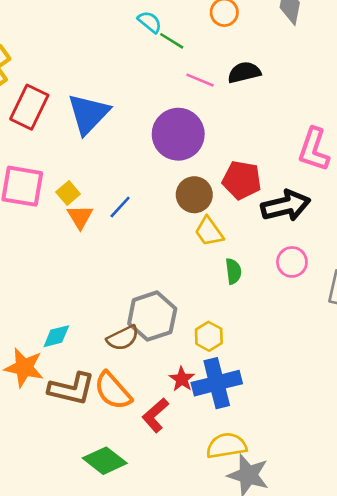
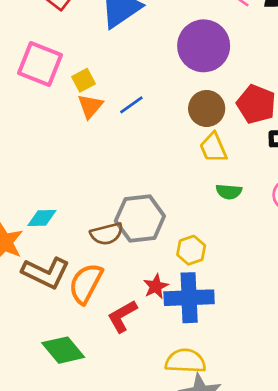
green semicircle: (233, 271) -> (229, 192), turned 90
orange semicircle: (113, 391) -> (86, 283), turned 57

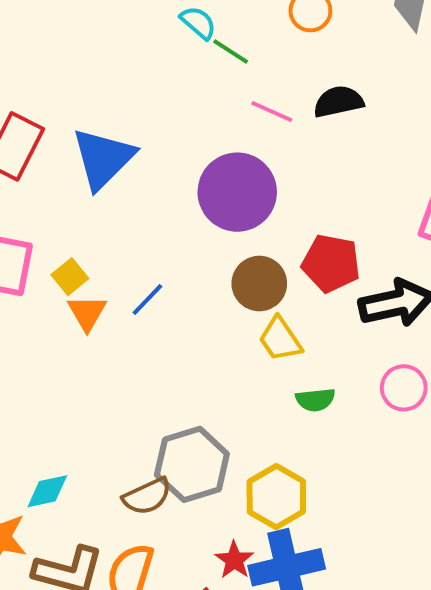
yellow hexagon: (191, 250) -> (276, 497), size x1.4

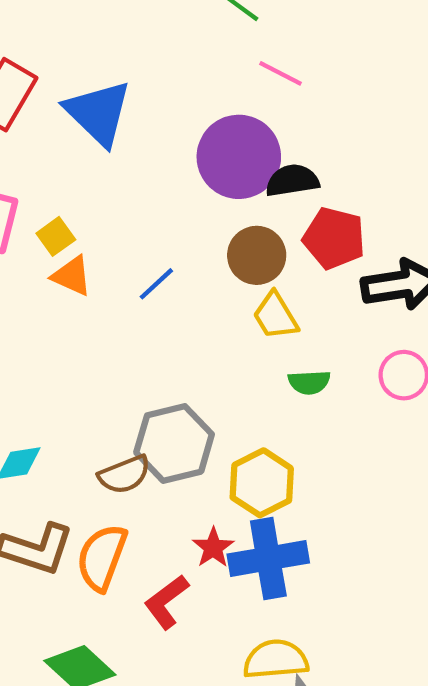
black semicircle: (338, 102) -> (292, 180), moved
blue triangle: (103, 158) -> (98, 113), turned -34
blue line: (147, 299) -> (156, 284), moved
orange triangle: (87, 313) -> (72, 276), turned -39

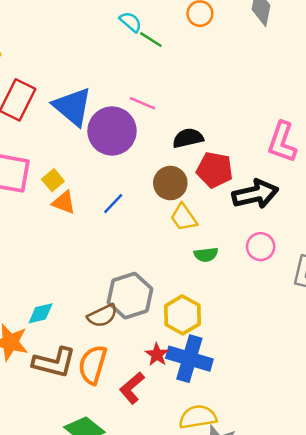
pink line: (280, 73) -> (142, 103), moved
purple circle: (239, 157) -> (112, 131), moved
blue cross: (268, 559) -> (189, 359), turned 30

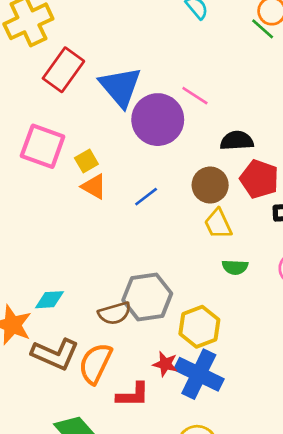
green line: (151, 40) -> (263, 29), moved
red star: (157, 355) -> (165, 364), turned -30
red L-shape: (132, 388) -> (133, 395), turned -148

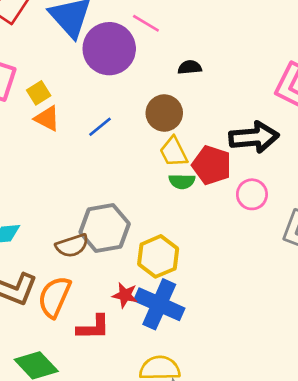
black semicircle: (237, 141) -> (190, 67), size x0.7
red pentagon: (259, 179) -> (212, 165), moved
green semicircle: (235, 267) -> (182, 181), moved

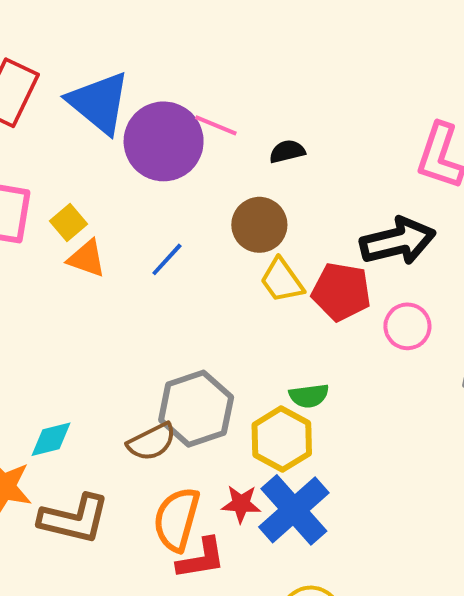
pink line: (146, 23) -> (216, 125), moved
green semicircle: (182, 181) -> (309, 396), moved
orange semicircle: (54, 297) -> (177, 519), moved
blue cross: (159, 304) -> (294, 510), turned 33

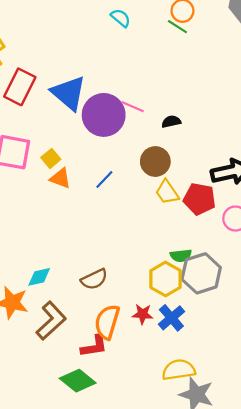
gray hexagon: (196, 409) -> (201, 273), moved
blue cross: (294, 510) -> (171, 318), size x0.7
brown L-shape: (74, 519) -> (51, 321), turned -57
red L-shape: (201, 559) -> (94, 346), moved

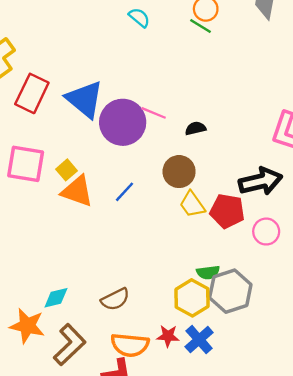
orange triangle: (60, 178) -> (77, 191), size x1.4
orange semicircle: (107, 322) -> (130, 345), turned -100

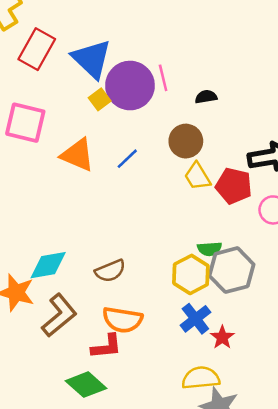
pink line: (154, 113) -> (163, 78), turned 50
yellow square: (66, 170) -> (100, 99), moved
cyan diamond: (56, 298) -> (48, 265), size x1.4
red star: (168, 336) -> (222, 337), moved, turned 30

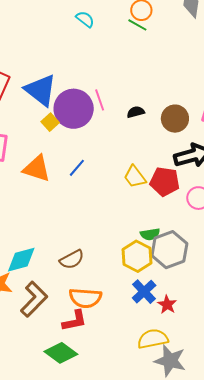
brown circle: (186, 141) -> (175, 119), moved

